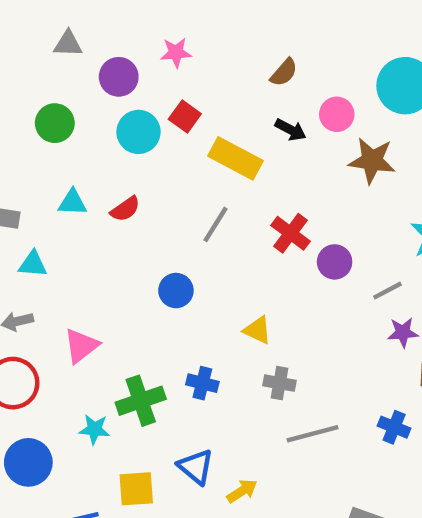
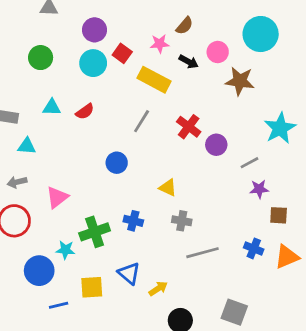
pink star: (176, 53) -> (160, 44), moved
purple circle: (119, 77) -> (95, 30), moved
blue circle: (28, 462) -> (39, 271), moved

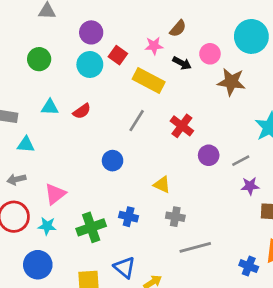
purple circle: (216, 145) -> (209, 155), moved
blue cross: (254, 248) -> (249, 266), moved
cyan star: (65, 250) -> (47, 226), moved

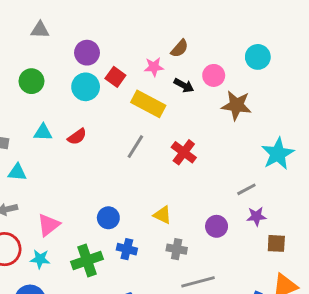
cyan circle: (251, 36) -> (258, 57), size x0.7
purple circle: (209, 155) -> (217, 226), moved
blue circle: (113, 161) -> (108, 218), moved

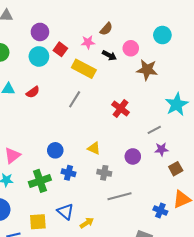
red cross: (184, 152) -> (121, 108), moved
brown square: (276, 243) -> (176, 169), turned -32

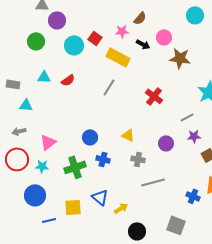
purple circle: (40, 32) -> (57, 20), moved
cyan circle: (162, 35) -> (195, 15), moved

